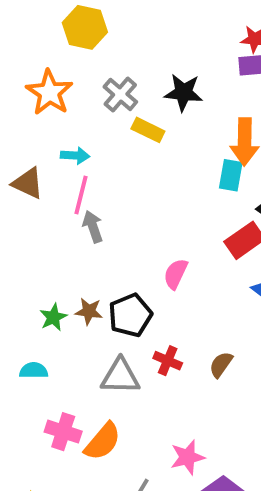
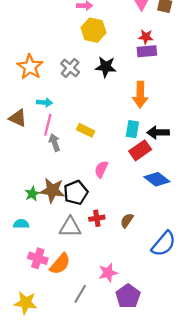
yellow hexagon: (85, 27) -> (93, 30), moved
yellow rectangle: (148, 130) -> (86, 130), moved
cyan rectangle: (231, 175) -> (132, 129), moved
brown star: (89, 311) -> (52, 190), size x1.6
red cross: (168, 361) -> (97, 218), turned -32

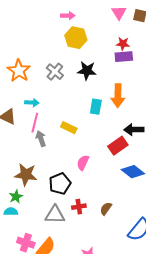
cyan rectangle: (132, 129) -> (96, 107), moved
brown star: (52, 190) -> (26, 175), moved
green star: (32, 194) -> (16, 197), moved

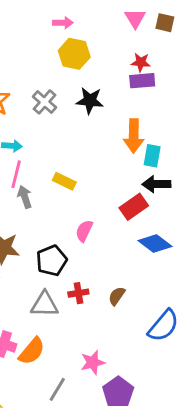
cyan rectangle: (96, 107) -> (152, 156), moved

